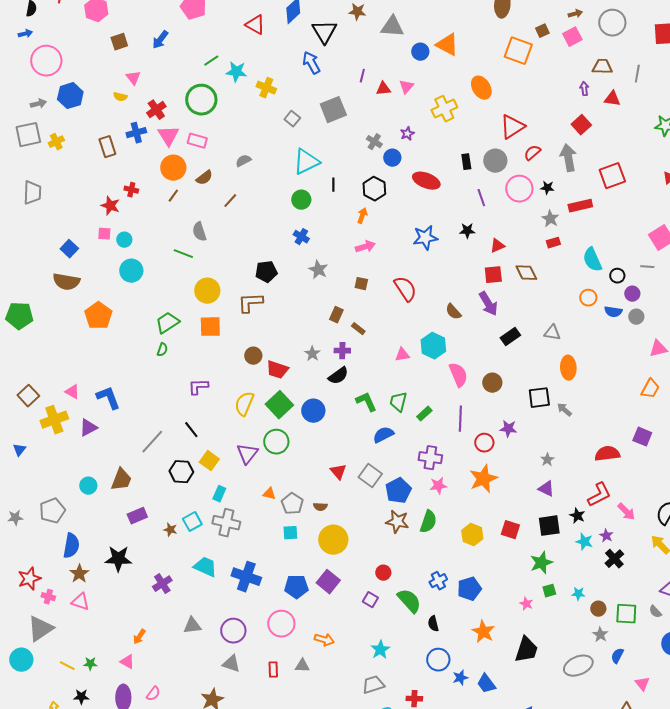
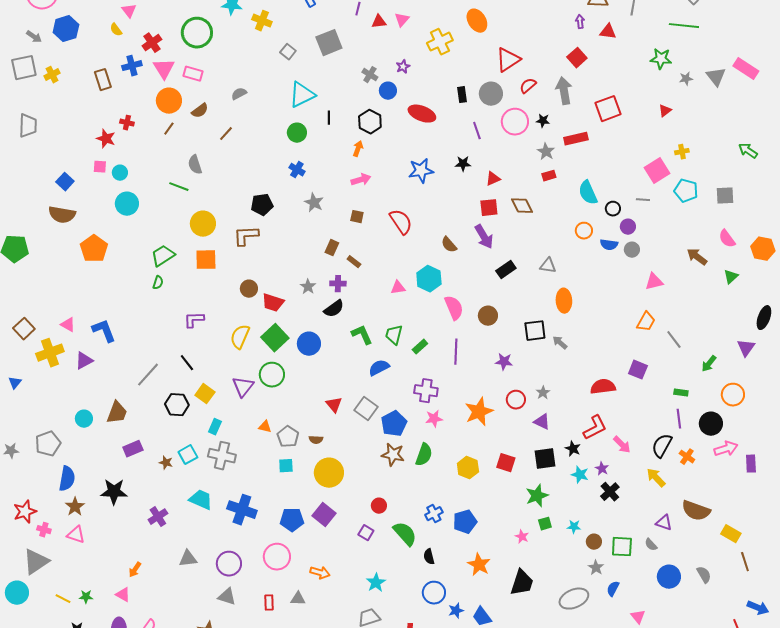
yellow semicircle: (120, 97) -> (116, 30), turned 40
gray arrow: (38, 104) -> (34, 37), turned 49
red circle: (484, 443) -> (516, 400), moved

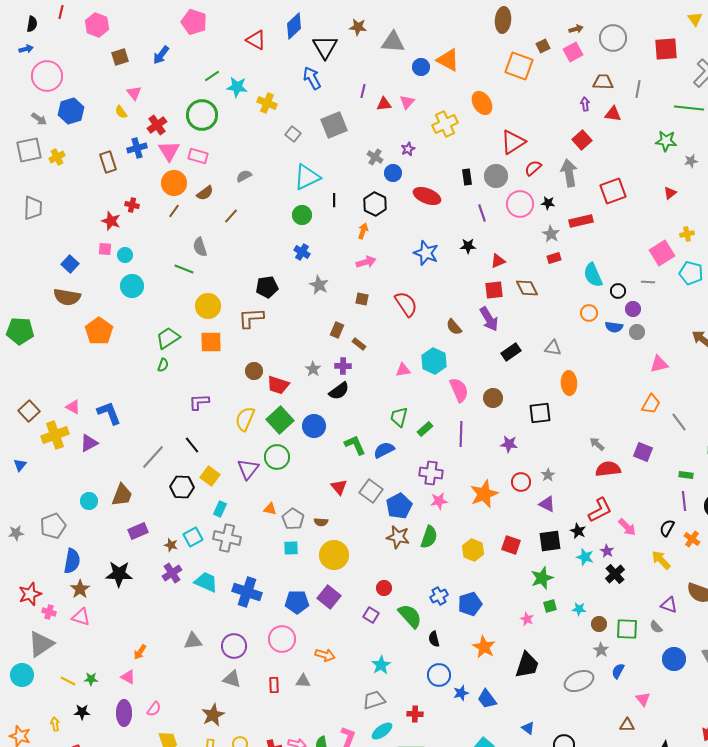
blue star: (421, 171) -> (426, 253), turned 30
green L-shape: (362, 335) -> (355, 445), moved
gray arrow: (560, 343) -> (597, 444), moved
black semicircle: (662, 446) -> (667, 528), size x0.7
purple cross: (158, 517) -> (172, 573), moved

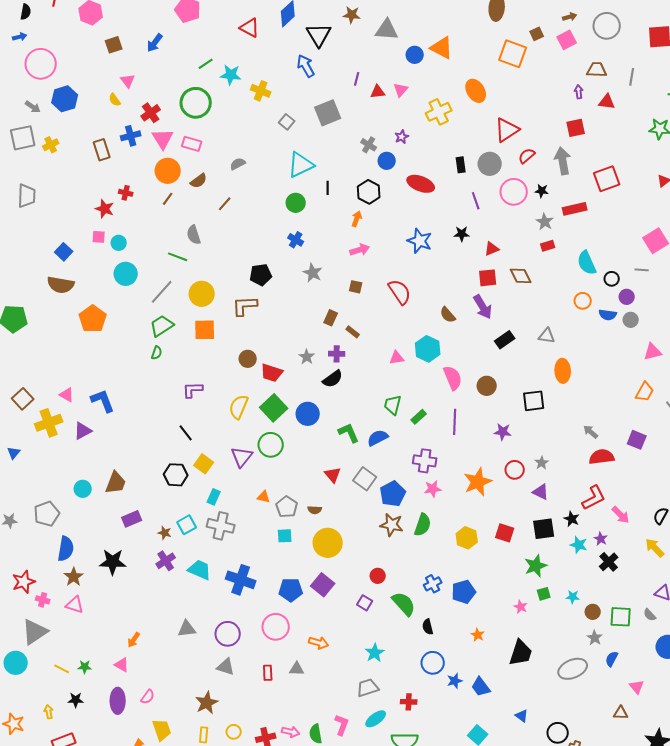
red square: (582, 140) -> (576, 128), turned 30
gray line: (153, 457) -> (162, 292), moved
orange star: (484, 647) -> (478, 635), size x0.6

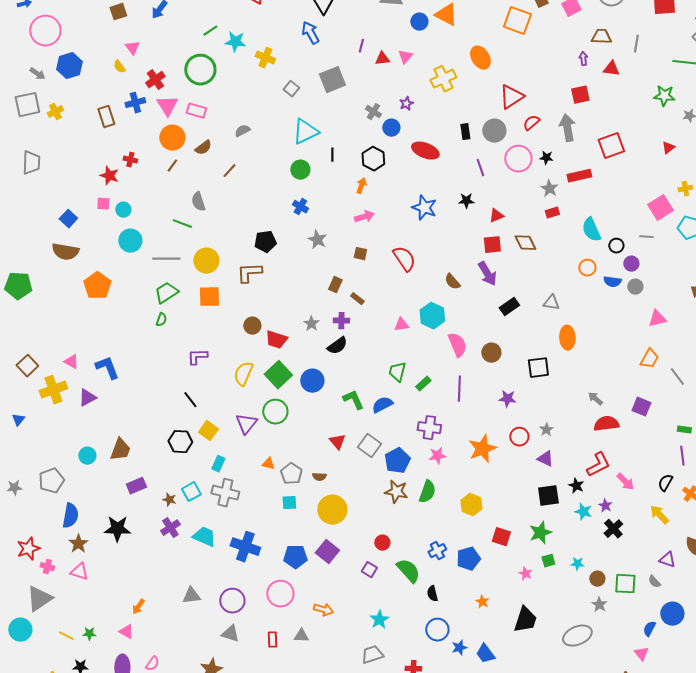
gray line: (162, 292) -> (166, 259), turned 48
red square: (505, 533) -> (501, 537), moved
blue semicircle: (612, 659) -> (649, 629), moved

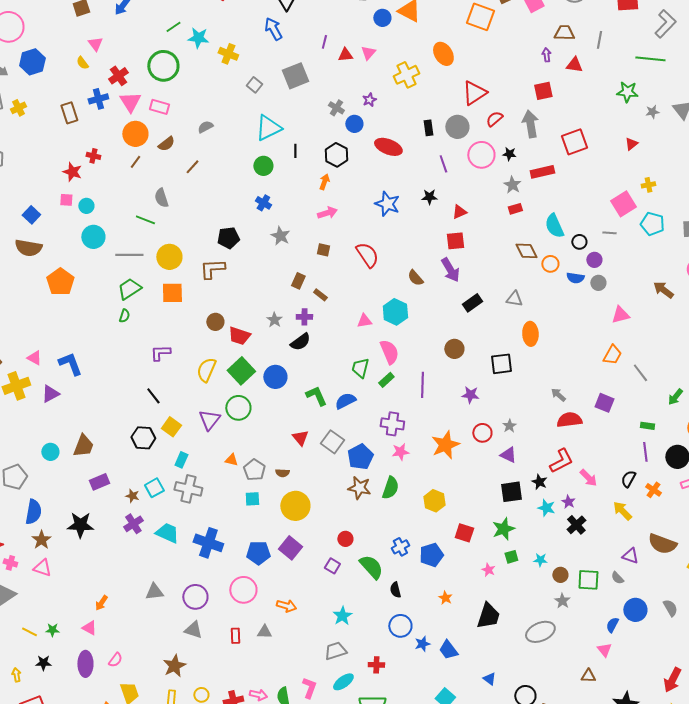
brown diamond: (525, 243) -> (526, 251), moved
pink semicircle: (457, 345) -> (389, 352), moved

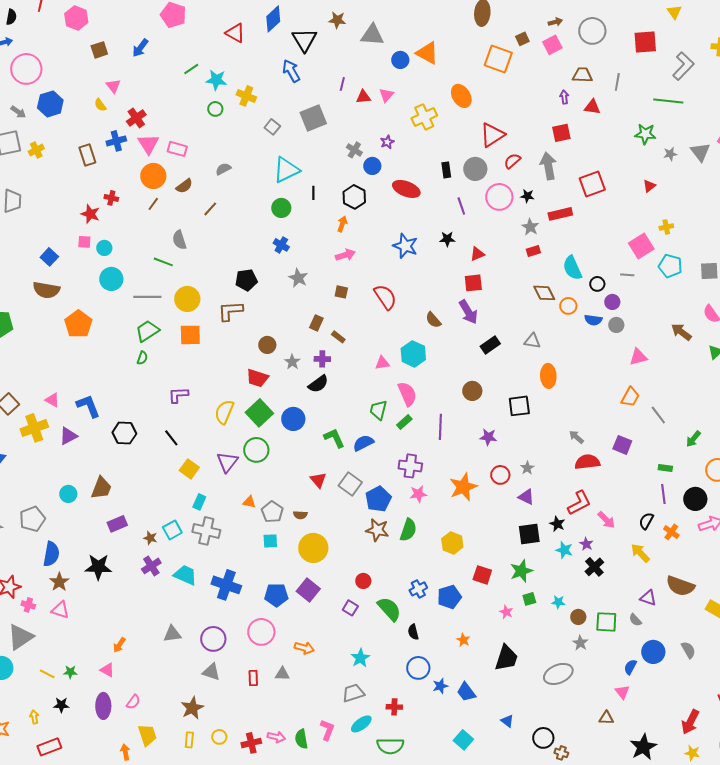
green circle: (163, 66) -> (215, 109), moved, size x0.5
brown circle: (215, 322) -> (267, 345), moved
black hexagon: (143, 438) -> (124, 433), moved

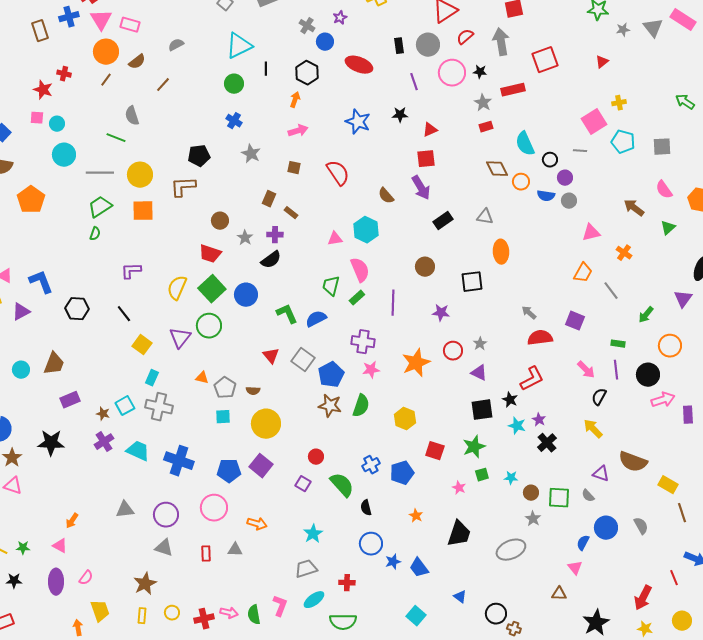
pink arrow: (606, 520) -> (586, 370), moved
orange cross: (671, 532) -> (624, 253), moved

